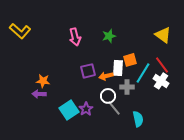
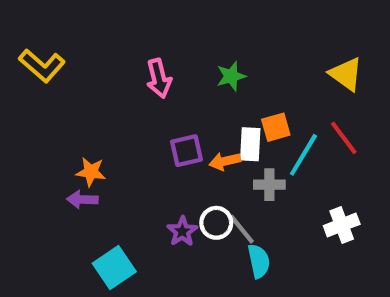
white cross: (161, 81) -> (342, 225), moved, turned 35
white circle: (108, 96) -> (216, 223), moved
cyan square: (69, 110) -> (114, 267), moved
cyan semicircle: (138, 119) -> (259, 261), moved

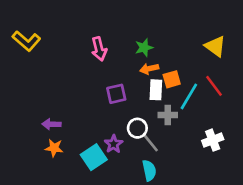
orange arrow: (225, 161) -> (149, 69), moved
orange star: (91, 172) -> (54, 148), moved
white circle: (216, 223) -> (137, 128), moved
cyan semicircle: (259, 261) -> (149, 170), moved
cyan square: (114, 267) -> (94, 157), moved

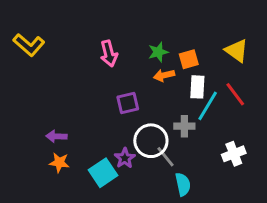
orange square: (172, 79) -> (189, 59), moved
white rectangle: (156, 90) -> (197, 87), moved
white circle: (137, 128) -> (151, 141), size x1.5
cyan semicircle: (149, 170) -> (183, 184), moved

